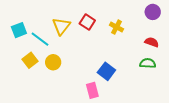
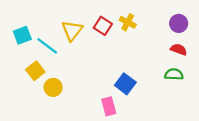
purple circle: (153, 12) -> (179, 23), moved
yellow cross: (117, 27) -> (128, 22), moved
yellow circle: (53, 62) -> (53, 87), moved

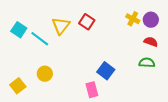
yellow cross: (128, 22) -> (133, 19), moved
cyan square: (22, 35) -> (19, 30), turned -35
yellow square: (35, 71) -> (18, 86), moved

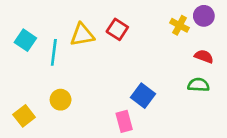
purple circle: (151, 20) -> (204, 16), moved
yellow triangle: (61, 26) -> (82, 35), turned 42
cyan line: (40, 39) -> (54, 52), turned 60

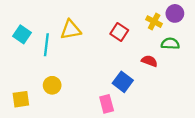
red square: (117, 29) -> (119, 32), moved
red semicircle: (204, 56) -> (149, 61), moved
green semicircle: (198, 85) -> (170, 44), moved
yellow square: (24, 116) -> (21, 99), turned 30

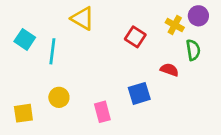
yellow triangle: (71, 30) -> (83, 18), moved, turned 40
green semicircle: (170, 44) -> (193, 50), turned 78
blue square: (123, 82) -> (139, 93), turned 36
pink rectangle: (107, 104) -> (102, 112), moved

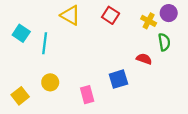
red square: (135, 37) -> (111, 15), moved
yellow square: (23, 113) -> (20, 96), turned -30

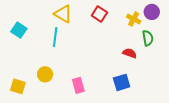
cyan line: (45, 43) -> (55, 37), moved
blue square: (118, 79) -> (122, 82), moved
yellow square: (20, 96) -> (18, 86), turned -35

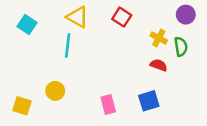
yellow cross: (134, 19) -> (159, 38), moved
cyan square: (19, 30) -> (27, 24), moved
pink rectangle: (78, 85) -> (108, 104), moved

